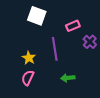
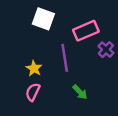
pink rectangle: (73, 26) -> (86, 31), size x1.5
green arrow: (68, 78) -> (80, 92), turned -128

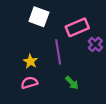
pink semicircle: (33, 92) -> (29, 83), turned 49

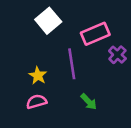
white square: (39, 17) -> (48, 21), turned 30

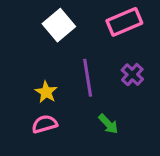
pink rectangle: (95, 34) -> (124, 22), moved
purple cross: (117, 55) -> (132, 75), moved

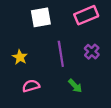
white square: (59, 25) -> (41, 17), turned 30
yellow star: (46, 92) -> (20, 57), moved

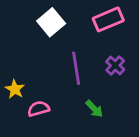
white square: (41, 17) -> (51, 22), turned -30
yellow star: (20, 57) -> (15, 89), moved

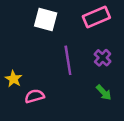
white square: (51, 22) -> (46, 19), turned -35
green arrow: (94, 109) -> (104, 92), moved

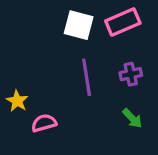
white square: (46, 19) -> (79, 25), moved
purple cross: (103, 58) -> (131, 74), turned 35

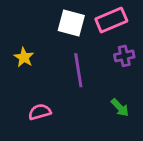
purple cross: (131, 74) -> (124, 56), moved
yellow star: (17, 101) -> (24, 57), moved

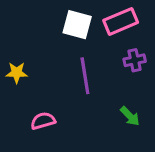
yellow star: (24, 57) -> (17, 73), moved, turned -30

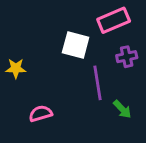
white square: (77, 25) -> (76, 45), moved
purple line: (85, 76) -> (97, 83), moved

